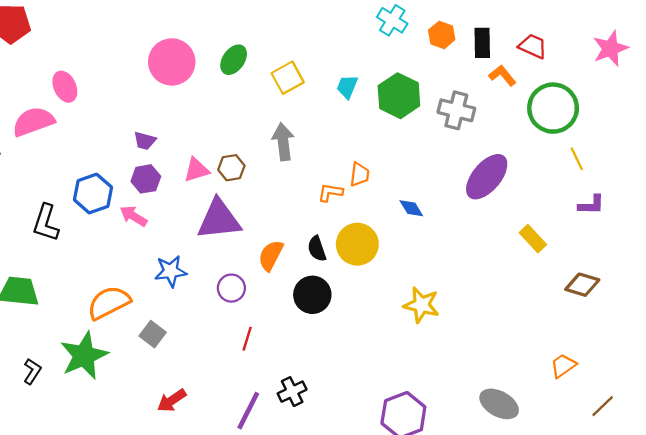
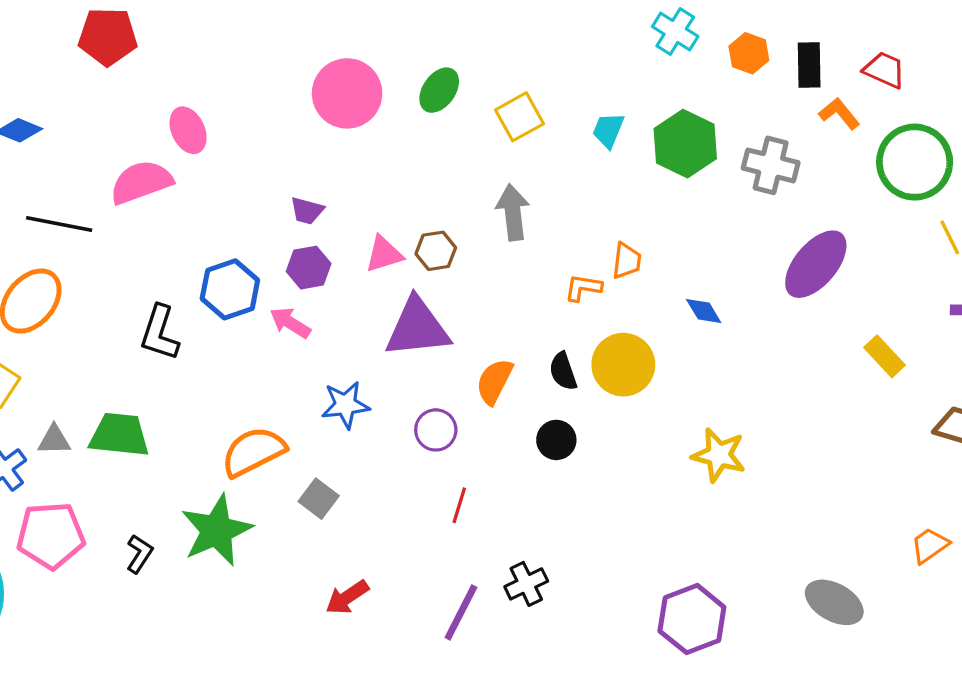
black circle: (312, 295) -> (556, 440), size x0.7

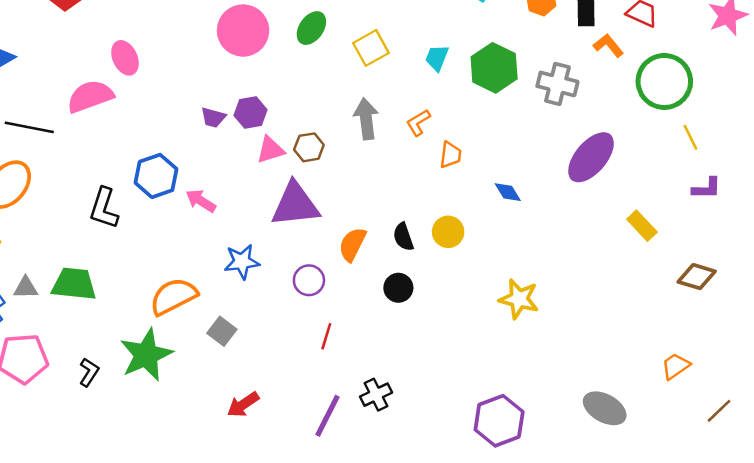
purple hexagon: (309, 268) -> (251, 113), moved
orange L-shape: (583, 288) -> (418, 122), moved, turned -40
yellow circle: (623, 365) -> (448, 232), size x0.7

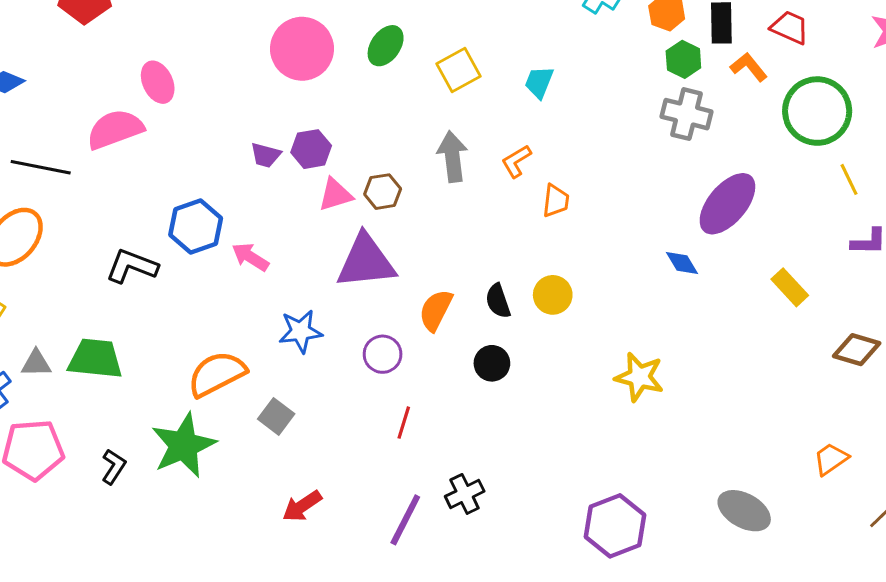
green hexagon: (494, 68) -> (683, 59), moved, size x0.6
blue diamond: (508, 192) -> (682, 263), moved
black L-shape: (104, 208) -> (132, 266), turned 93

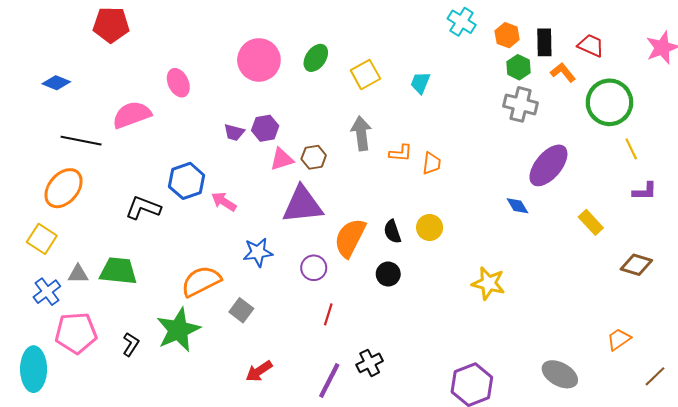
pink ellipse: (158, 82) -> (178, 83), moved
orange L-shape: (516, 161) -> (401, 153), moved, turned -145
orange semicircle: (436, 310) -> (350, 238), size x1.4

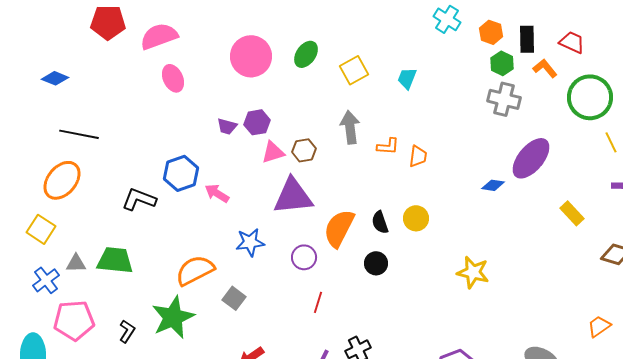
pink semicircle: (132, 115) -> (159, 36), moved
blue diamond: (517, 206) -> (493, 185), moved, turned -50

